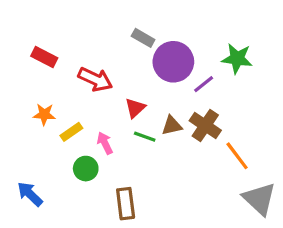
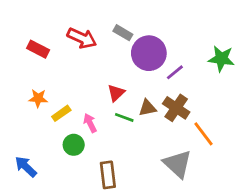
green star: (237, 59) -> (221, 59), moved
red arrow: (95, 79) -> (82, 38), moved
gray triangle: (259, 199) -> (178, 164), moved

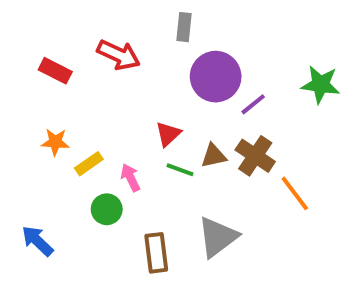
gray rectangle: (123, 33) -> (184, 27), moved, turned 66
gray triangle: (178, 164) -> (218, 237), moved, turned 40

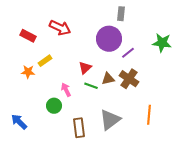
gray rectangle: (184, 27) -> (121, 14), moved
yellow rectangle: (89, 164) -> (45, 61), moved
orange line: (295, 193) -> (149, 115), moved, turned 42

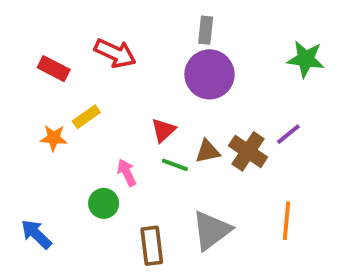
gray rectangle: (121, 14) -> (206, 30), moved
green star: (162, 43) -> (306, 59), moved
purple line: (128, 53) -> (288, 134), moved

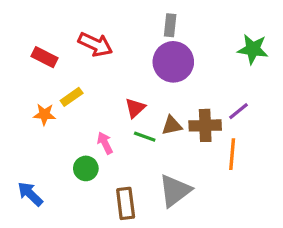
brown cross: (248, 151) -> (205, 125), turned -36
orange line: (287, 221) -> (232, 154), moved

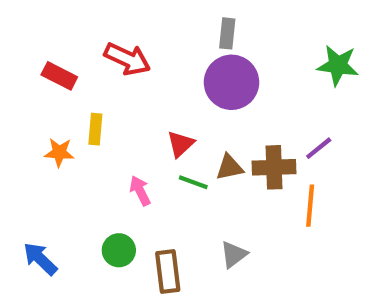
yellow rectangle: (72, 97) -> (95, 129), turned -50
green circle: (86, 168) -> (119, 250), moved
gray triangle: (175, 191) -> (234, 255), size x0.6

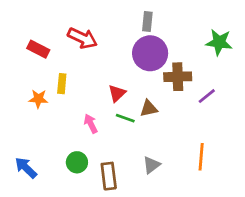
brown cross: (274, 167) -> (178, 77), moved
orange line: (310, 206) -> (201, 157), moved

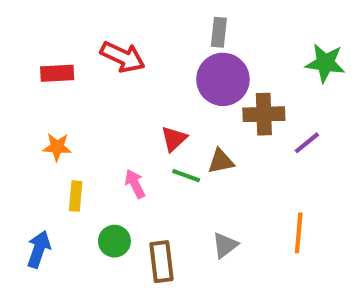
red rectangle: (38, 49) -> (57, 73), turned -30
yellow rectangle: (62, 84) -> (76, 196), moved
blue arrow: (26, 168) -> (39, 249), turned 65

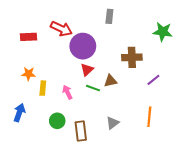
purple circle: (223, 79) -> (83, 46), moved
purple line: (307, 143) -> (153, 80), moved
yellow rectangle: (76, 196) -> (43, 88), moved
blue arrow: (39, 249) -> (19, 113), moved

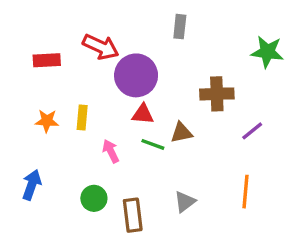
red triangle: (87, 70) -> (143, 114), turned 48
yellow rectangle: (43, 88) -> (82, 118), moved

